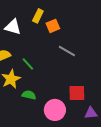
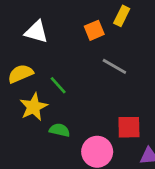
yellow rectangle: (38, 16) -> (122, 16), moved

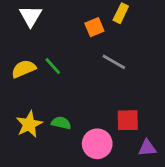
white triangle: (36, 32) -> (31, 16), moved, turned 45
green line: (58, 85) -> (53, 66), moved
yellow star: (34, 107) -> (29, 124), moved

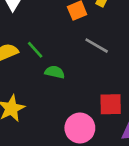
green semicircle: (61, 123) -> (55, 72), moved

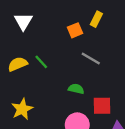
green semicircle: (55, 72) -> (76, 89), moved

